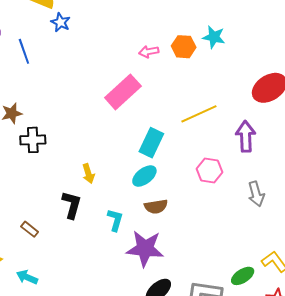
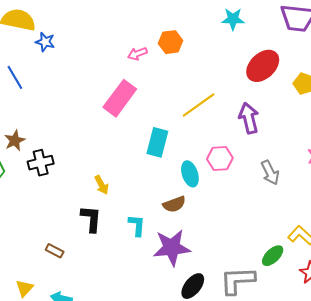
cyan star: (214, 37) -> (233, 19), moved
cyan ellipse: (144, 176) -> (190, 174), moved, turned -60

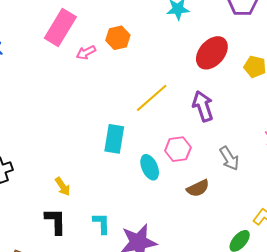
pink rectangle: (120, 98) -> (60, 28), moved
brown semicircle: (174, 204) -> (198, 188), moved

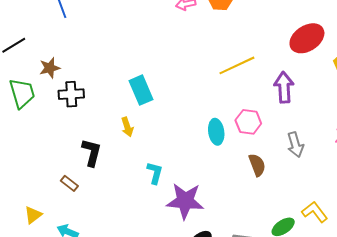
cyan rectangle: (114, 139) -> (141, 90), moved, turned -48
brown semicircle: (198, 188) -> (257, 165), turned -100
black L-shape: (56, 221) -> (92, 152), moved

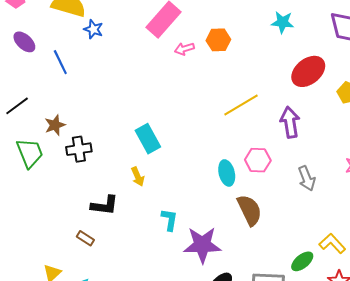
black L-shape: (92, 152) -> (105, 205), turned 88
brown semicircle: (257, 165) -> (250, 210), moved, size x1.4

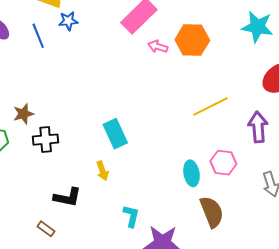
cyan star: (282, 22) -> (257, 27), size x1.4
blue star: (93, 29) -> (68, 21), turned -30
orange hexagon: (218, 40) -> (192, 40), size x1.4
pink arrow: (184, 49) -> (158, 47), turned 30
blue line: (60, 62) -> (38, 36), moved

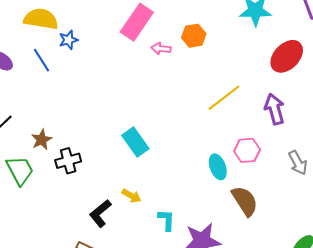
orange hexagon: (192, 40) -> (194, 36), size x0.7
yellow arrow: (102, 171) -> (131, 196), moved, turned -30
black L-shape: (67, 197) -> (100, 213), turned 140

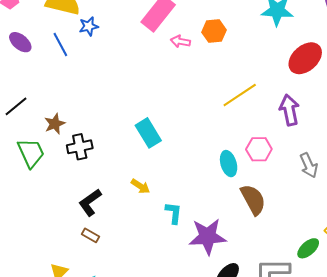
black L-shape: (100, 213) -> (90, 202), moved

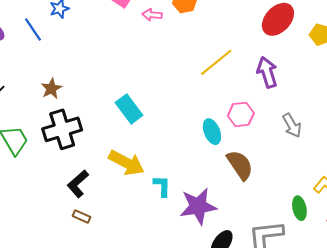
brown star: (55, 124) -> (51, 89), moved
black cross: (80, 147) -> (62, 129), size x1.5
yellow arrow: (140, 186) -> (126, 163), size x1.8
green ellipse: (308, 248) -> (299, 208), turned -55

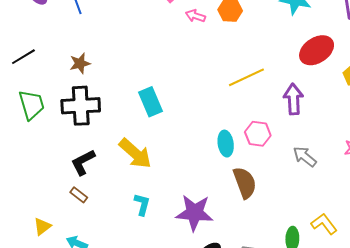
gray arrow: (292, 125) -> (305, 157), turned 145
cyan L-shape: (162, 186) -> (142, 204), moved

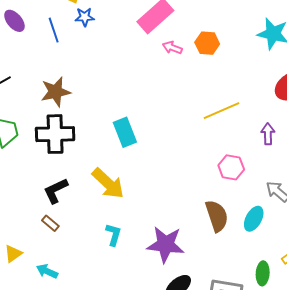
brown star: (80, 63) -> (56, 92), size x1.4
purple arrow: (293, 99) -> (268, 134), size x0.7
cyan ellipse: (226, 144) -> (254, 219), moved, turned 35

